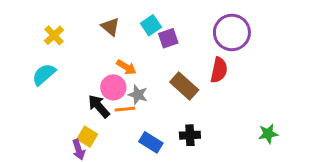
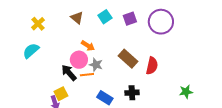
purple square: (168, 38) -> (130, 19), moved
red semicircle: (219, 70) -> (152, 66), moved
yellow square: (87, 137) -> (61, 94), turned 32

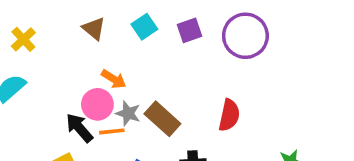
brown rectangle: (128, 59) -> (162, 119), moved

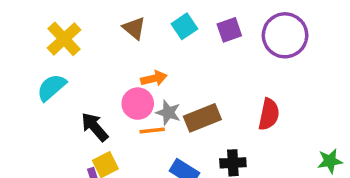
yellow cross: (23, 39) -> (64, 39), size x1.4
orange arrow: (114, 79) -> (154, 78), turned -45
brown rectangle: (162, 119) -> (202, 118), turned -64
black arrow: (79, 128) -> (95, 127), moved

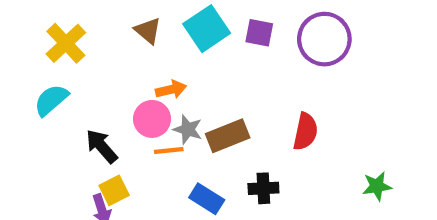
cyan square: (184, 26) -> (207, 29), size x1.5
purple square: (229, 30) -> (259, 33), turned 30

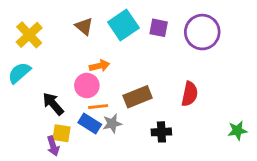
gray star: (188, 129) -> (112, 123), moved, turned -30
yellow square: (114, 190) -> (62, 133), turned 36
blue rectangle: (207, 199) -> (90, 123), moved

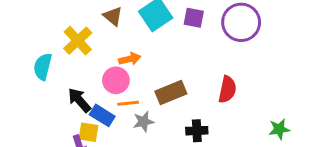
yellow cross: (29, 35) -> (78, 41), moved
cyan semicircle: (19, 73) -> (43, 67), turned -35
blue rectangle: (90, 123) -> (102, 115), moved

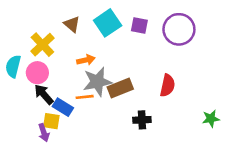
pink circle: (116, 80) -> (37, 73), moved
gray star: (143, 122) -> (97, 82), moved, size x1.6

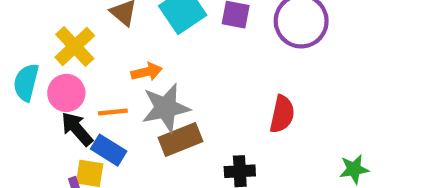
brown rectangle: (120, 88) -> (181, 140), moved
orange line: (85, 97) -> (113, 112), moved

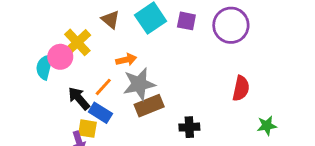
pink circle: (66, 93) -> (60, 57), moved
orange line: (113, 112) -> (103, 87), turned -42
red semicircle: (282, 114) -> (241, 88), moved

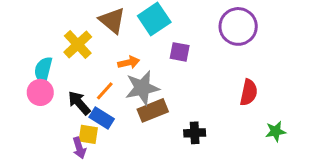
brown triangle: (110, 20) -> (112, 20), size x1.4
purple square: (186, 21) -> (180, 52), moved
pink circle: (60, 57) -> (40, 92), moved

